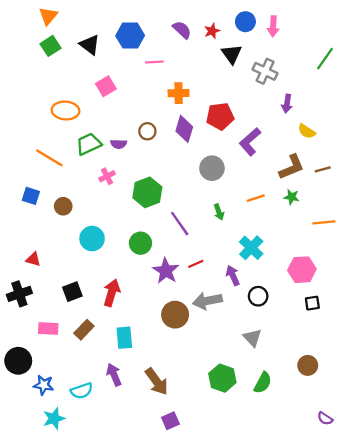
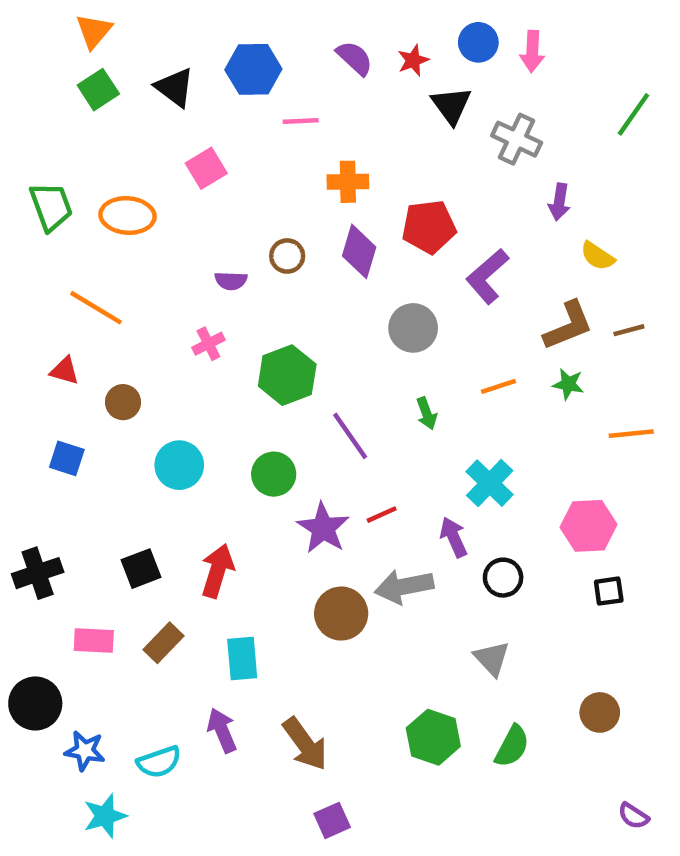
green trapezoid: (89, 144) -> (51, 207), moved, turned 95
blue square: (31, 196) -> (67, 458), moved
red triangle: (33, 259) -> (65, 371), moved

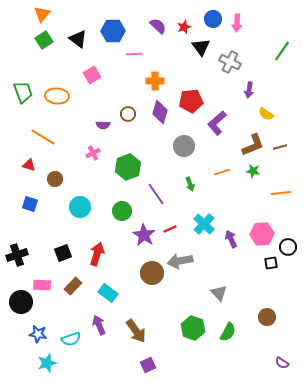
cyan cross: (490, 483) -> (204, 224), moved
purple arrow: (454, 537) -> (231, 239), moved
black circle: (503, 578) -> (288, 247), moved
cyan rectangle: (242, 658) -> (108, 293), turned -48
black circle: (35, 703) -> (21, 302), moved

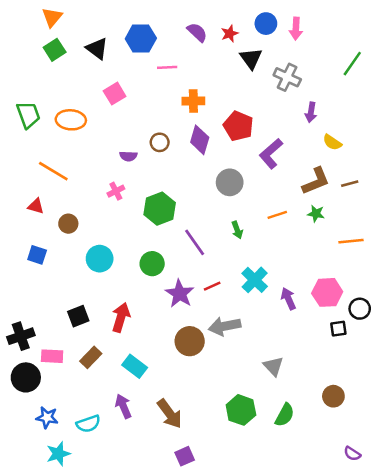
red pentagon: (191, 101) -> (238, 126), turned 30
black cross: (17, 255) -> (21, 336), moved

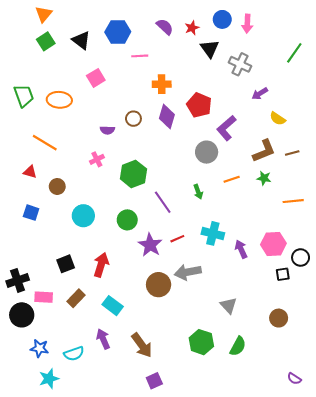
purple arrow: (311, 112) -> (260, 94), turned 49
gray circle: (230, 182) -> (207, 152), moved
cyan cross: (255, 280) -> (213, 233), turned -30
brown circle: (333, 396) -> (279, 318), moved

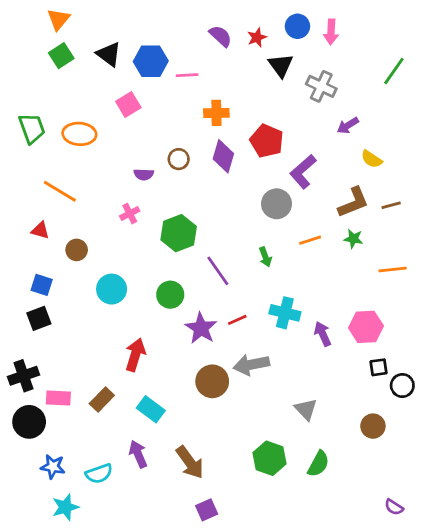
blue hexagon: (118, 32) -> (151, 61), moved
black circle: (301, 258) -> (402, 386), moved
black square: (66, 264) -> (39, 318), moved

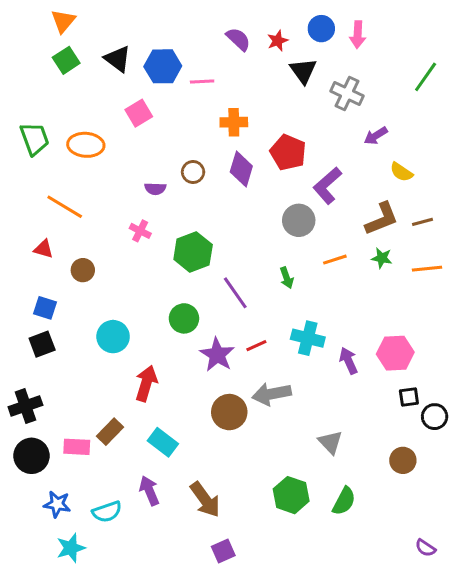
pink cross: (130, 214) -> (140, 231), turned -36
orange line: (393, 269) -> (427, 269), moved
cyan circle: (112, 289) -> (113, 337), moved
pink rectangle: (58, 398) -> (77, 447), moved

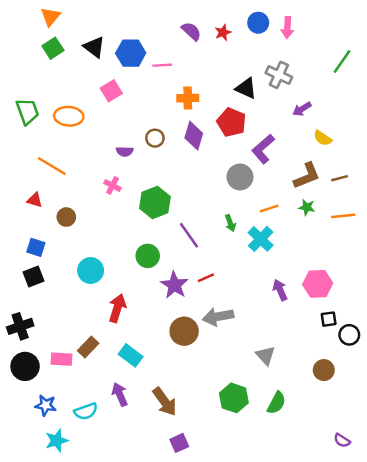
black triangle: (303, 71) -> (246, 88), moved, turned -30
cyan cross: (308, 338) -> (261, 239), moved, turned 30

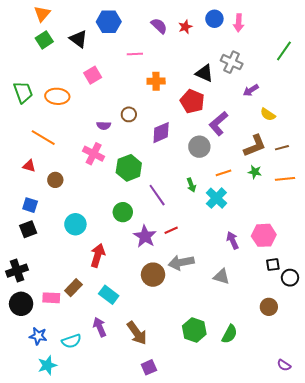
blue hexagon: (131, 53) -> (109, 22), moved
purple diamond: (194, 136) -> (161, 133), moved, turned 50
pink cross: (112, 185) -> (94, 154), size x1.5
gray triangle: (265, 355) -> (222, 277), moved, turned -30

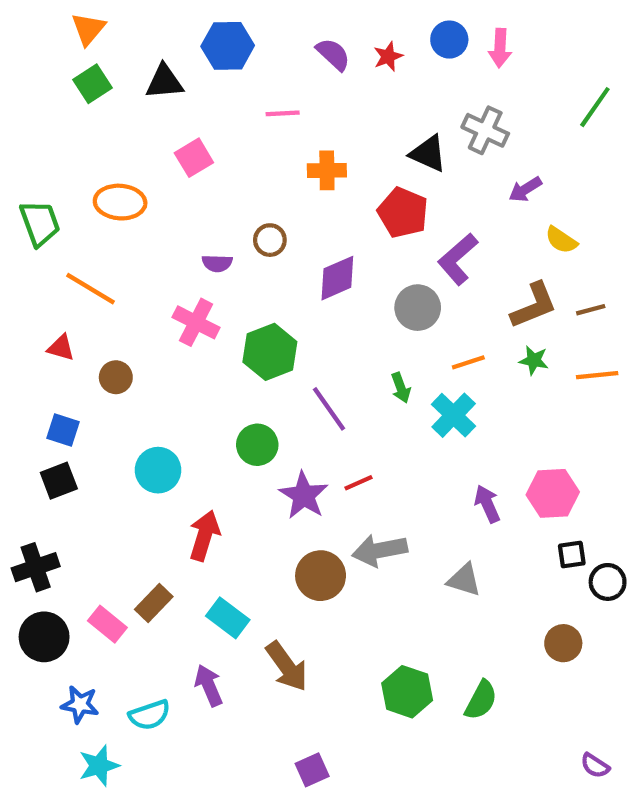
black triangle: (78, 39) -> (164, 82), turned -42
green trapezoid: (23, 92) -> (40, 223), moved
pink rectangle: (51, 298) -> (107, 624), turned 36
brown arrow: (137, 333) -> (287, 666), moved

